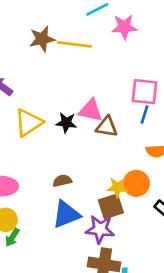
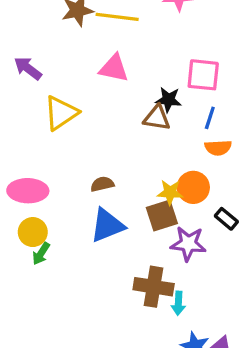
pink triangle: (91, 111) -> (114, 68), moved
blue line: (145, 115) -> (210, 118), moved
black star: (66, 123) -> (168, 100), moved
purple star: (100, 229) -> (188, 244), moved

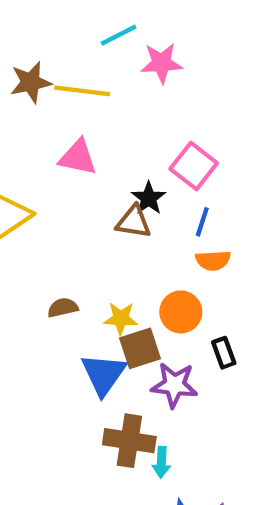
pink square: (203, 75) -> (194, 166), turned 32
black star: (168, 100) -> (149, 198), turned 30
yellow star: (170, 192) -> (121, 318), moved
black rectangle: (226, 219) -> (224, 353), turned 30
blue triangle: (107, 225) -> (104, 374), moved, turned -33

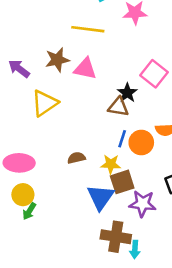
brown star: (31, 82) -> (57, 60), moved
blue line: (202, 222) -> (122, 139), moved
orange circle: (181, 312) -> (141, 143), moved

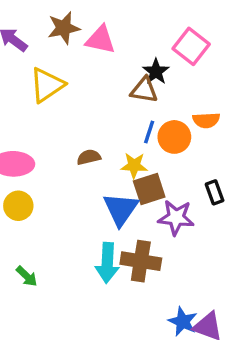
green arrow: (29, 211) -> (27, 276), moved, turned -78
cyan arrow: (135, 249) -> (107, 263), moved, size x1.6

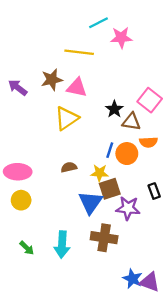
pink square: (191, 46) -> (150, 100), moved
yellow triangle: (47, 85) -> (67, 118), moved
brown triangle: (144, 90) -> (131, 122), moved
cyan arrow: (107, 263) -> (62, 245), moved

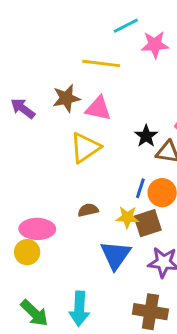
pink ellipse: (18, 172) -> (37, 229), moved
brown square: (110, 189) -> (148, 223), moved
brown cross: (104, 238) -> (150, 312), moved
green arrow: (27, 248) -> (34, 313), size x1.5

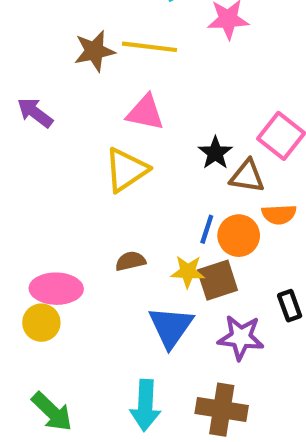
brown star: (66, 98) -> (94, 51), moved
cyan arrow: (79, 309) -> (145, 405), moved

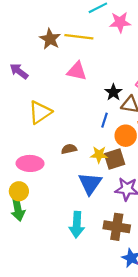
brown star: (94, 51) -> (50, 39), turned -30
yellow triangle: (126, 170) -> (40, 112), moved
blue line: (207, 229) -> (105, 120), moved
yellow circle: (41, 323) -> (19, 191), moved
green arrow: (52, 412) -> (18, 209), moved, turned 35

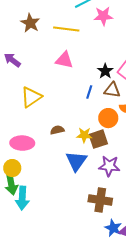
brown star: (50, 39) -> (30, 23), moved
black star: (113, 92) -> (105, 71), moved
blue line: (105, 120) -> (89, 92), moved
cyan arrow: (77, 225) -> (22, 198), moved

